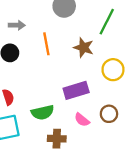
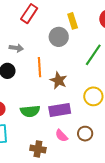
brown star: (84, 48) -> (59, 80), moved
green semicircle: (43, 112) -> (30, 111), moved

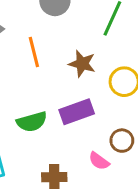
brown star: (59, 80) -> (82, 64), moved
pink semicircle: (61, 136) -> (99, 161), moved

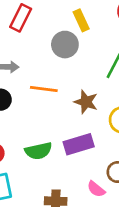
orange line: (34, 52) -> (44, 89), turned -72

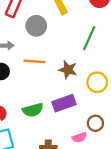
gray circle: (65, 45) -> (36, 26), moved
pink semicircle: (96, 189) -> (79, 137), turned -56

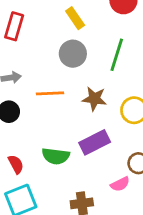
gray circle: (36, 26) -> (73, 54), moved
green semicircle: (33, 110) -> (56, 156), turned 30

